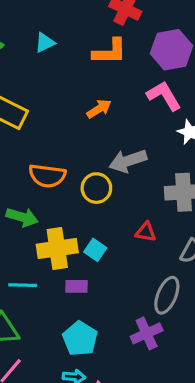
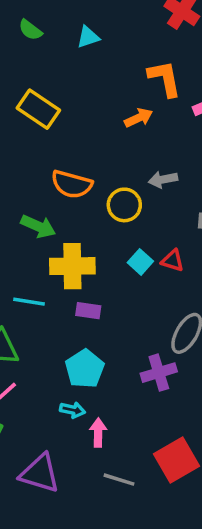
orange L-shape: (110, 52) -> (165, 78), moved, turned -108
gray arrow: (128, 161) -> (163, 179), size x0.7
cyan square: (95, 250) -> (140, 262), moved

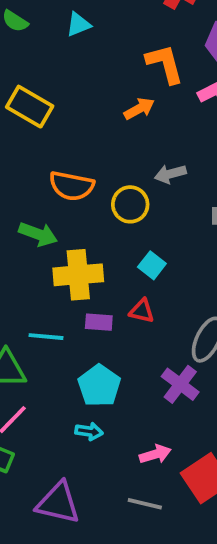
red triangle: (173, 261) -> (142, 311), moved
cyan line: (29, 302) -> (46, 337), moved
purple cross: (159, 373) -> (180, 384), turned -32
pink arrow: (98, 433) -> (155, 454), moved, turned 76

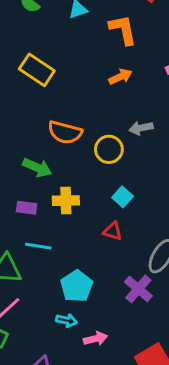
orange L-shape: (165, 64) -> (123, 30), moved
yellow cross: (78, 275) -> (66, 201), size x0.7
purple rectangle: (99, 322) -> (27, 208), moved
pink arrow: (155, 454) -> (96, 339), moved

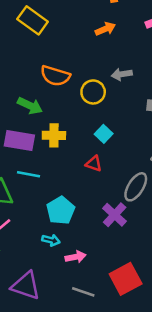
purple rectangle: (27, 208) -> (19, 140), size x1.6

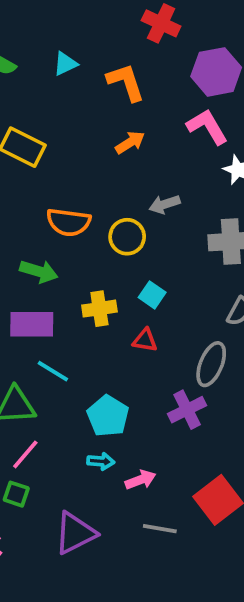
yellow cross: (54, 135) -> (99, 309), moved
cyan line: (28, 174) -> (53, 371), turned 30
purple cross: (115, 215) -> (187, 410), turned 30
purple triangle: (26, 286) -> (75, 533), turned -36

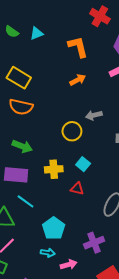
cyan triangle: (65, 64) -> (37, 33), moved
orange semicircle: (69, 222) -> (21, 107), moved
purple cross: (187, 410) -> (94, 243), moved

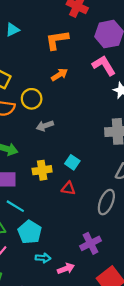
orange L-shape: (78, 47) -> (57, 40), turned -80
gray arrow: (94, 115) -> (45, 126), moved
yellow circle: (72, 131) -> (32, 99), moved
cyan pentagon: (54, 228) -> (30, 232), moved

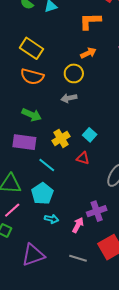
yellow circle: (32, 99) -> (74, 73), moved
yellow cross: (42, 170) -> (61, 138), turned -30
cyan line: (15, 206) -> (47, 165), moved
pink arrow: (66, 269) -> (78, 225), moved, turned -49

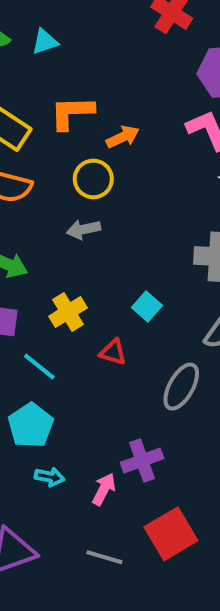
orange L-shape: (90, 21) -> (72, 113), moved
cyan square: (90, 135) -> (147, 307), moved

